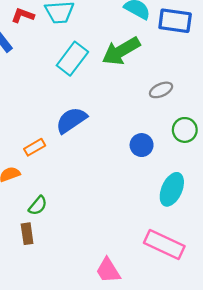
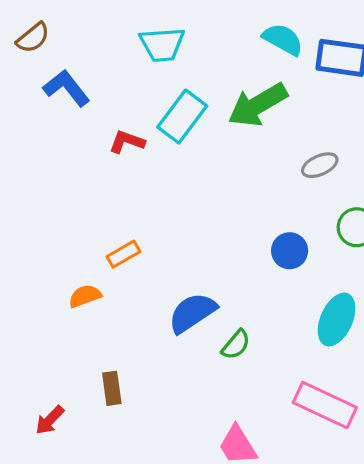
red L-shape: (23, 15) -> (127, 142), moved
blue semicircle: (71, 120) -> (192, 313), moved
green semicircle: (38, 206) -> (236, 345), moved

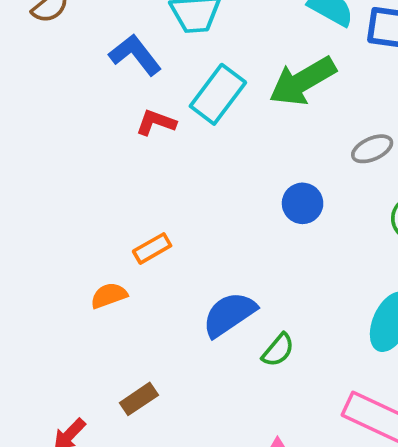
blue L-shape: (66, 88) -> (135, 55), moved
blue circle: (290, 251) -> (303, 203), moved
brown rectangle: (112, 388) -> (139, 399), turned 64

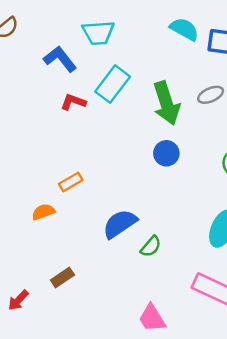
green arrow: (303, 81) -> (166, 103), moved, turned -78
gray ellipse: (372, 149) -> (211, 95), moved

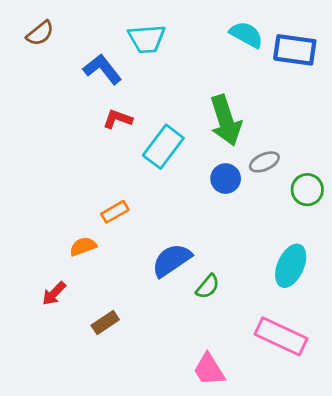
cyan rectangle: (113, 84) -> (163, 147), moved
gray ellipse: (211, 95) -> (264, 162), moved
red arrow: (18, 300) -> (54, 293), moved

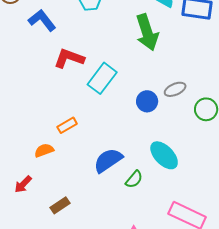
blue L-shape: (102, 69) -> (42, 20), moved
red L-shape: (118, 119) -> (69, 58), size x1.4
green arrow: (226, 120) -> (147, 32), moved
cyan ellipse: (291, 266) -> (164, 155), moved, turned -68

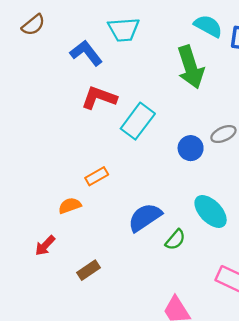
blue L-shape: (42, 20) -> (86, 53), moved

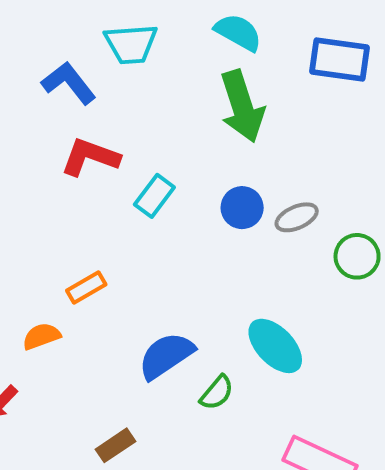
cyan semicircle: (208, 26) -> (238, 32), moved
cyan rectangle: (138, 121) -> (154, 196), size x0.7
blue circle: (191, 148) -> (242, 208), moved
brown rectangle: (88, 270) -> (115, 445), moved

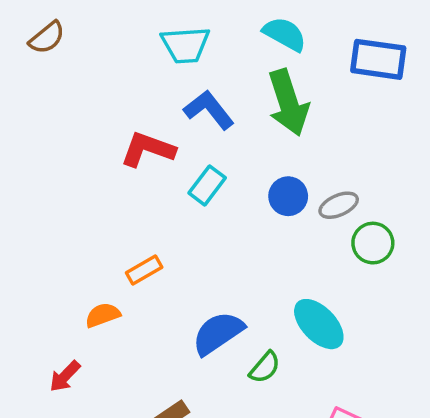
blue L-shape: (69, 83) -> (209, 110), moved
green circle: (357, 256) -> (373, 243), moved

